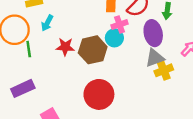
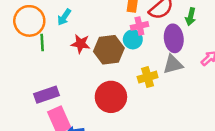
yellow cross: (164, 70) -> (148, 77), moved
purple rectangle: (23, 88) -> (47, 95), moved

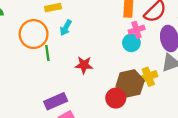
red star: (81, 44) -> (84, 65), moved
brown hexagon: (109, 50) -> (130, 83), moved
red circle: (111, 97) -> (116, 98), size x0.7

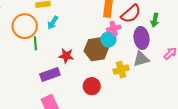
brown hexagon: (130, 83) -> (96, 49), moved
purple rectangle: (56, 101) -> (50, 75), moved

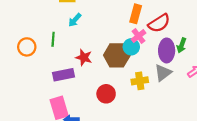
green arrow: (155, 20) -> (182, 45), moved
orange circle: (25, 26) -> (27, 47), moved, size x0.7
pink cross: (114, 29) -> (139, 36), turned -32
gray triangle: (141, 59) -> (163, 73), turned -30

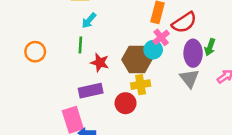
green line: (53, 39) -> (80, 45), moved
gray triangle: (163, 73) -> (189, 78), turned -30
purple rectangle: (64, 75) -> (91, 91), moved
yellow cross: (140, 81) -> (141, 85), moved

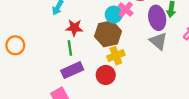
green line: (80, 45) -> (70, 48), moved
cyan circle: (153, 50) -> (114, 15), moved
red star: (100, 63) -> (74, 28), moved

